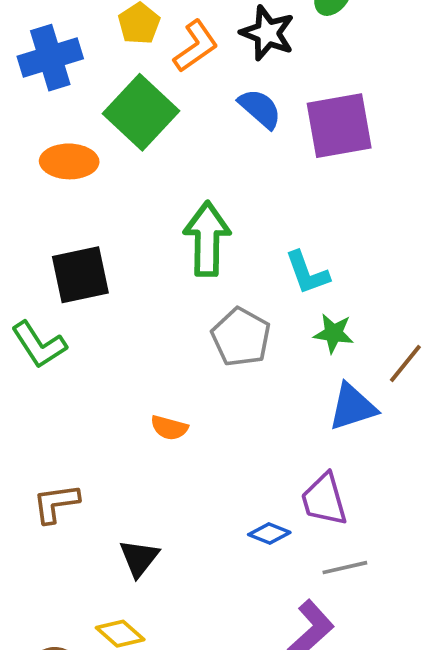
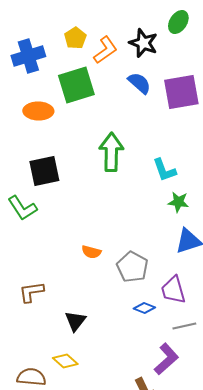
green square: (141, 112) -> (76, 85), turned 30
gray pentagon: (241, 337) -> (132, 267), moved

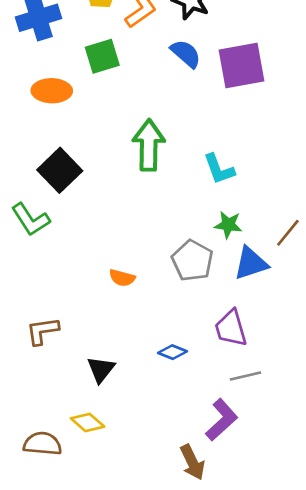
green square: (76, 85) -> (102, 56), size x0.7
black square: (44, 171) -> (60, 170), turned -32
green star: (178, 202) -> (228, 225), moved
gray pentagon: (132, 267) -> (192, 261), moved
blue diamond: (144, 308) -> (173, 352), moved

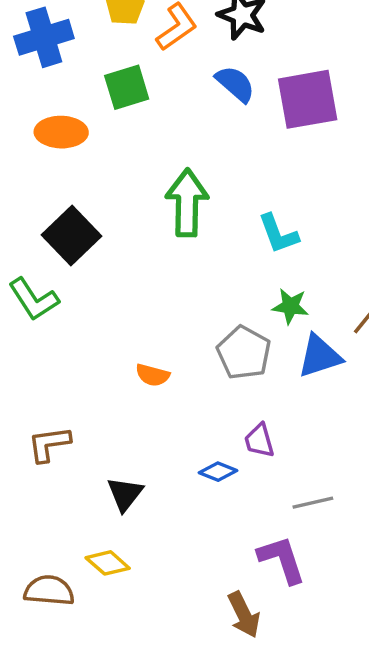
purple trapezoid: (231, 328) -> (259, 441), moved, size x0.7
purple L-shape: (222, 420) -> (282, 560), turned -66

